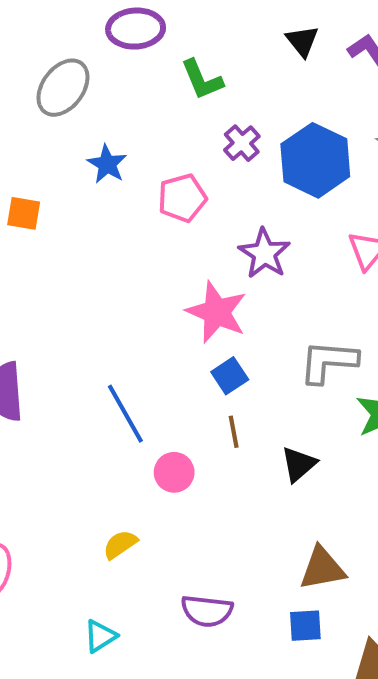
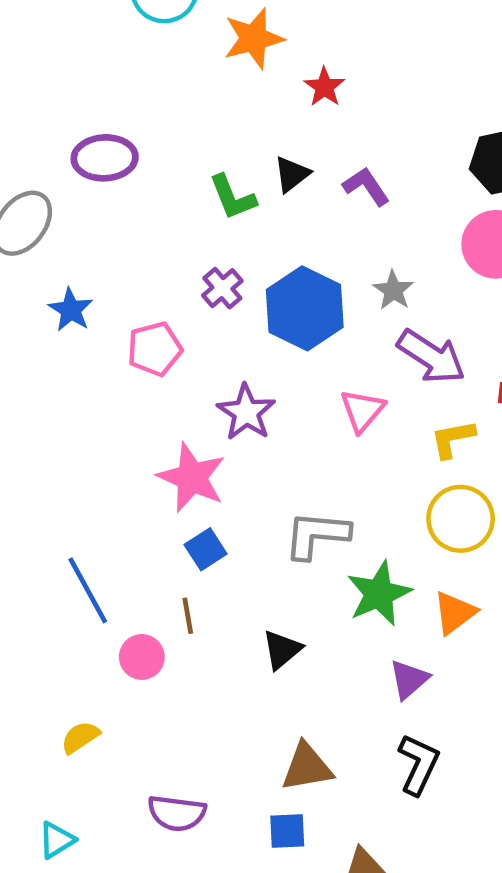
black triangle: (302, 41) -> (292, 174), turned 30
green L-shape: (202, 80) -> (233, 197), moved
brown line: (234, 432) -> (188, 616), moved

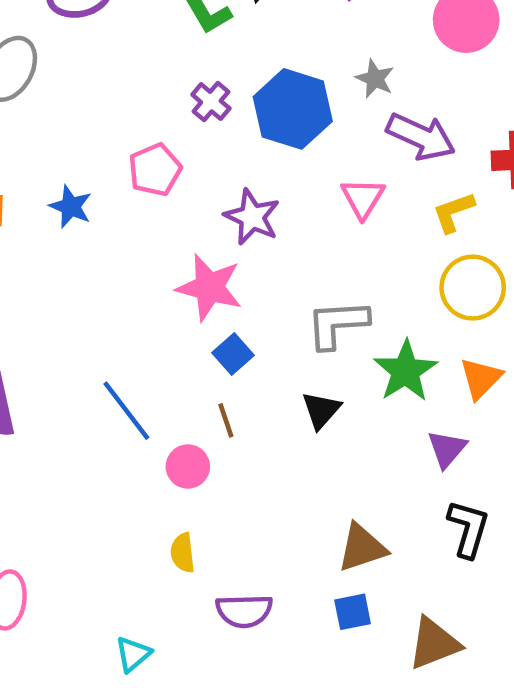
blue star: (71, 310) -> (71, 207), moved
black triangle: (282, 650) -> (321, 410), moved
yellow semicircle: (80, 737) -> (183, 553), moved, turned -54

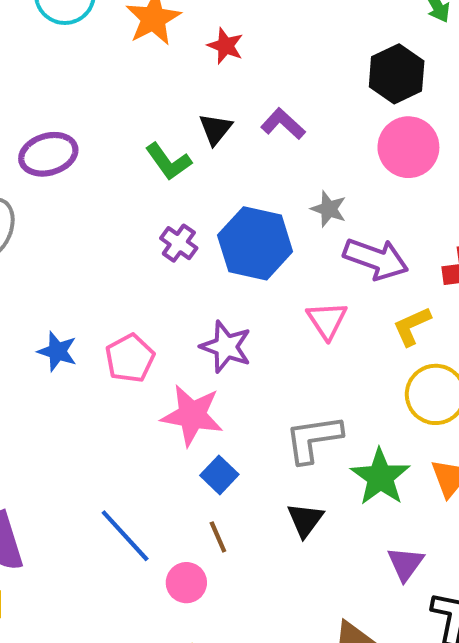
pink pentagon: (155, 170) -> (130, 358), moved
purple triangle: (447, 449) -> (405, 564), moved

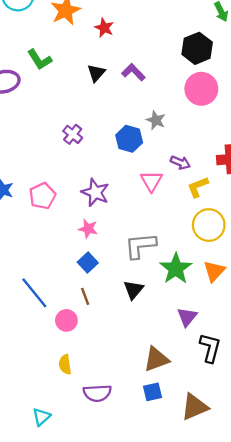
green L-shape: (168, 162) -> (40, 60), moved
blue hexagon: (255, 243) -> (129, 139), moved, size x0.7
purple arrow: (376, 259) -> (180, 163), moved, size x0.6
pink star: (192, 415) -> (88, 229), moved, size x0.6

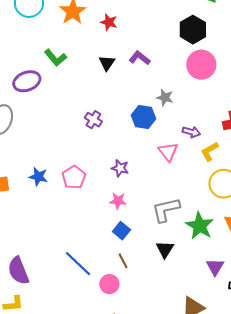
purple star: (95, 192) -> (120, 168), size x0.7

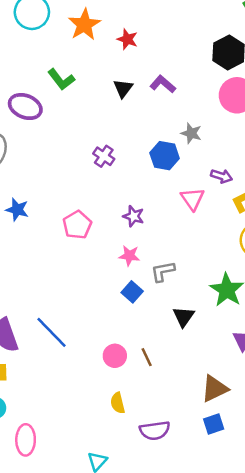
purple ellipse: (27, 81) -> (25, 107), turned 40
blue star: (38, 177) -> (17, 210), moved
gray L-shape: (166, 210) -> (163, 271), moved, size x0.7
brown line: (123, 261) -> (147, 357), moved
blue line: (78, 264) -> (51, 332), moved

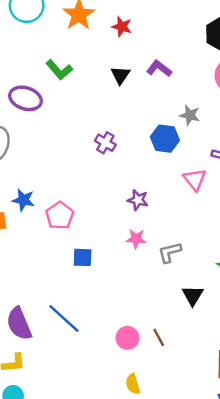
pink pentagon: (77, 225) -> (60, 216), moved
blue square: (132, 292) -> (83, 257), moved, turned -36

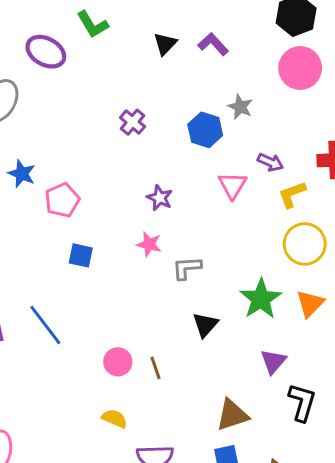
yellow semicircle: (133, 384) -> (114, 419), turned 120

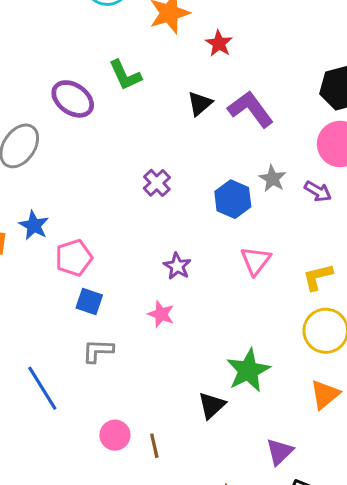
purple L-shape: (213, 44) -> (251, 109), size x1.4
purple arrow: (270, 162) -> (318, 191), moved
blue square: (81, 255) -> (89, 302), moved
gray L-shape: (187, 268) -> (98, 351), moved
green star: (261, 299) -> (248, 370), moved

